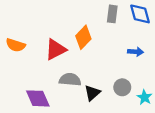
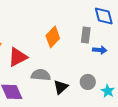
gray rectangle: (112, 14) -> (86, 35), moved
red triangle: (56, 50) -> (18, 57), moved

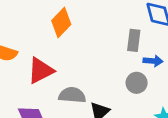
orange diamond: (53, 37) -> (61, 23), moved
gray circle: (88, 82) -> (137, 83), moved

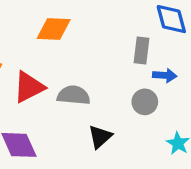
orange diamond: (61, 23) -> (54, 29), turned 48
gray semicircle: (72, 95) -> (74, 95), moved

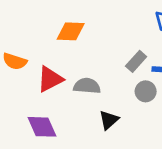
gray rectangle: (141, 51) -> (136, 61), moved, turned 35

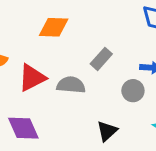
gray rectangle: (136, 61) -> (101, 59), moved
black triangle: (109, 120) -> (107, 131), moved

